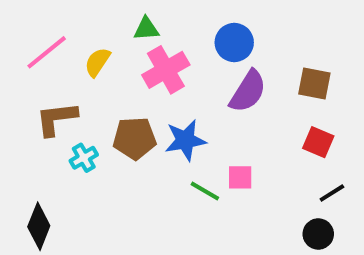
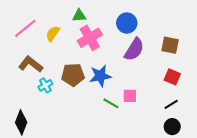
brown L-shape: (56, 119) -> (31, 64), turned 45
black line: (332, 193) -> (171, 104), moved

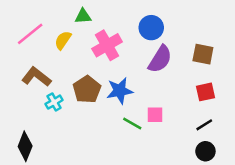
green triangle: (79, 16) -> (83, 16), moved
brown pentagon: (73, 75) -> (87, 89), turned -30
red square: (172, 77) -> (205, 92), turned -35

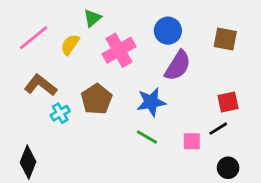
green triangle: (83, 16) -> (92, 18), turned -36
brown square: (203, 54) -> (225, 39), moved
blue star: (120, 91) -> (151, 102), moved
pink square: (155, 115) -> (192, 141), moved
black line: (204, 125) -> (218, 129), moved

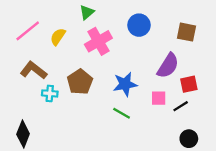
green triangle: (92, 18) -> (87, 12), moved
purple semicircle: (178, 66) -> (168, 66), moved
cyan cross: (60, 113) -> (50, 93), turned 35
pink square: (192, 141) -> (159, 98), moved

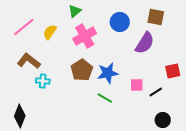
brown square: (187, 32) -> (156, 17), moved
purple semicircle: (168, 66) -> (145, 43), moved
brown pentagon: (80, 82) -> (82, 70), moved
red square: (189, 84) -> (173, 71), moved

